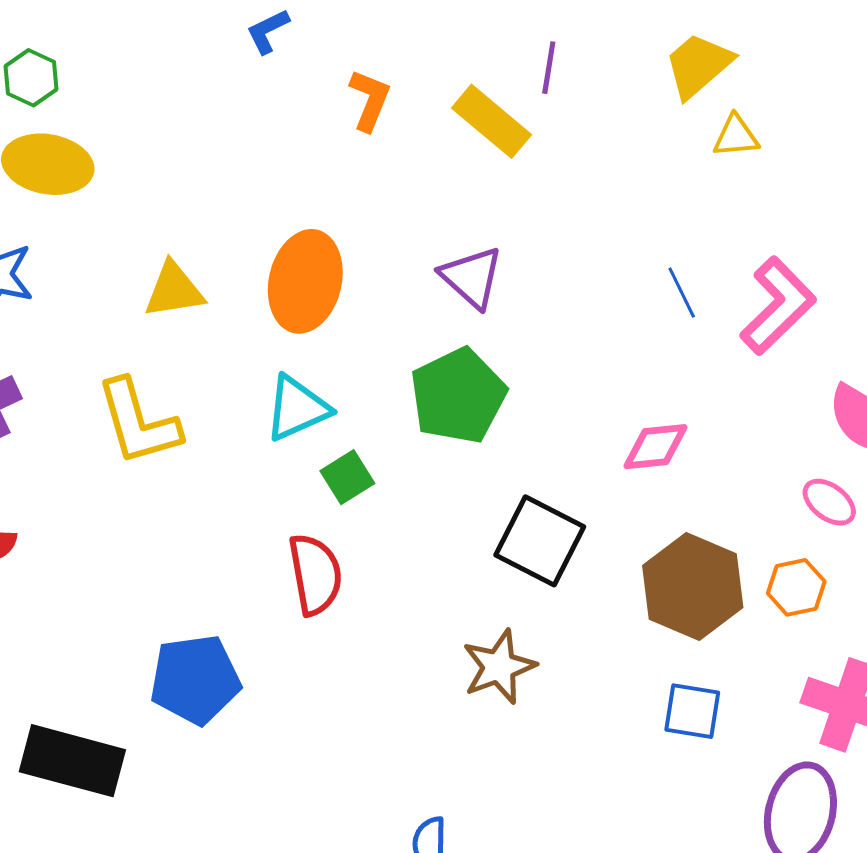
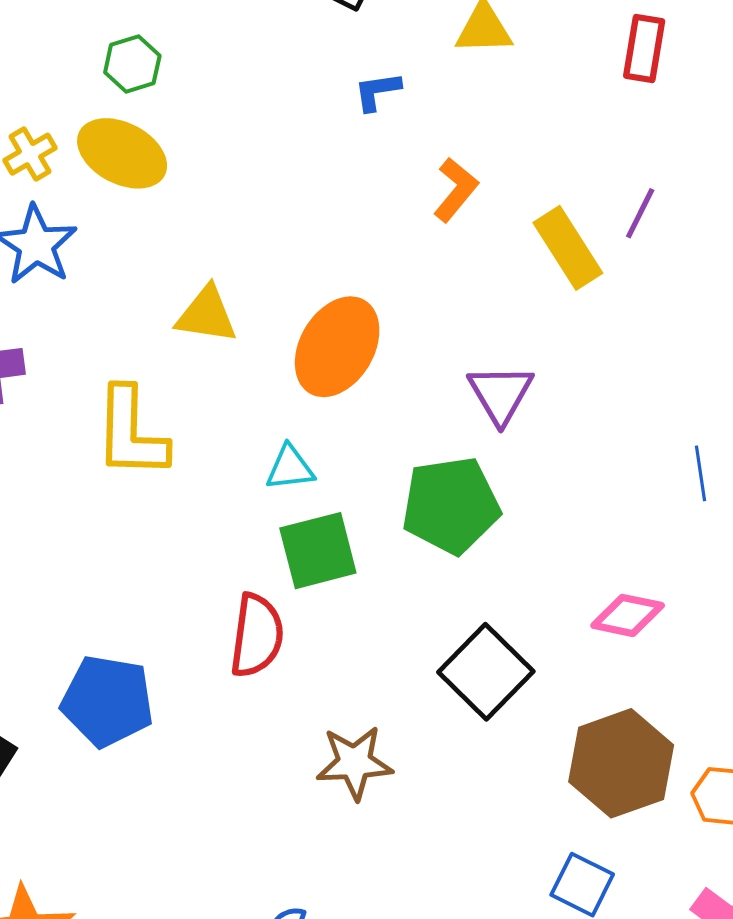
cyan triangle: (297, 408) -> (290, 468), size x0.7
green square: (347, 477) -> (318, 551), size x1.5
brown star: (499, 667) -> (354, 763), moved

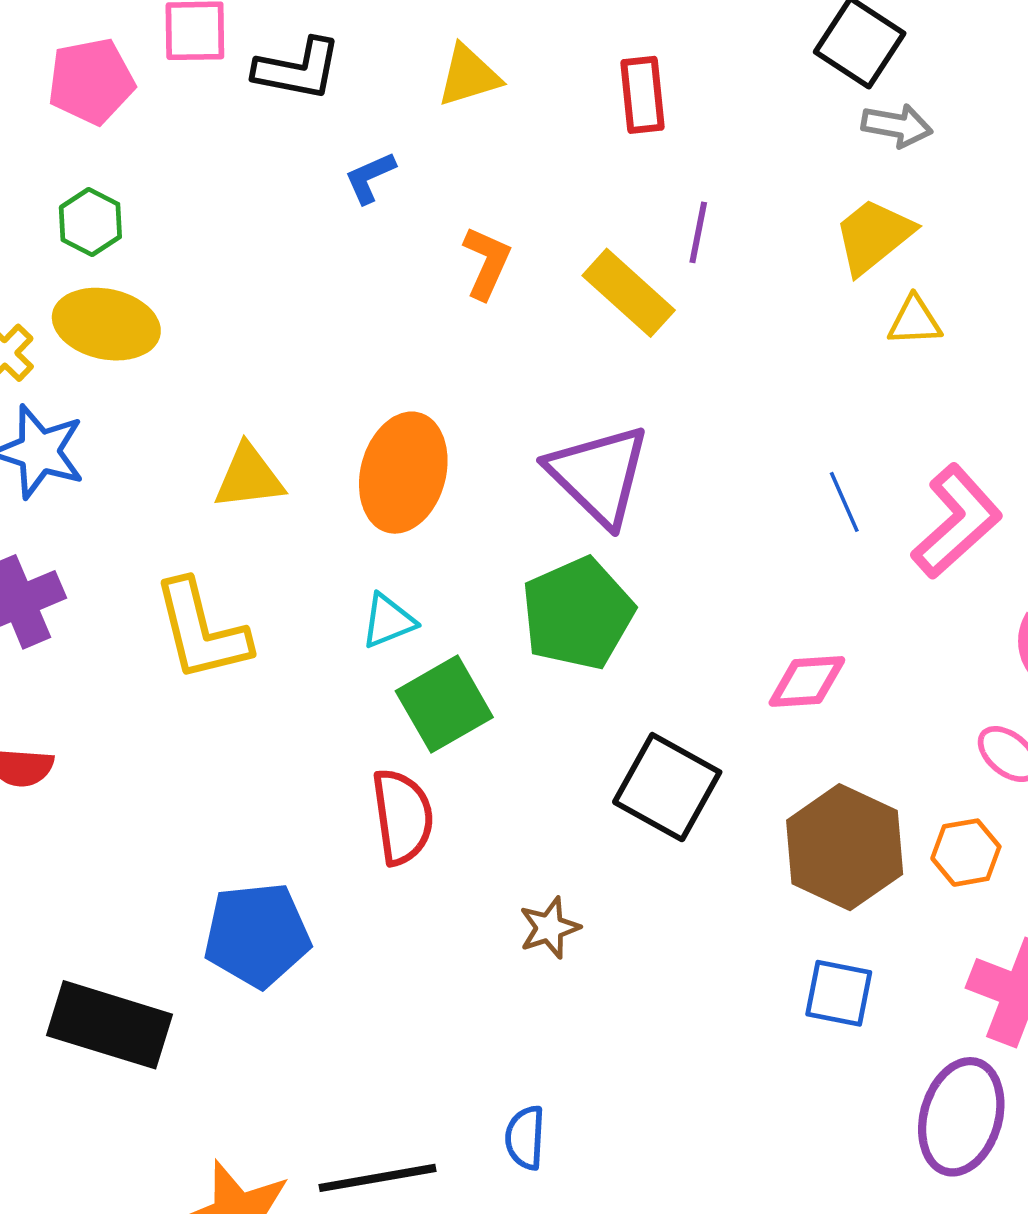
red rectangle: (644, 48) -> (642, 95), moved
purple triangle: (501, 394) -> (599, 475), size x1.4
brown star: (354, 763) -> (549, 928), size x0.7

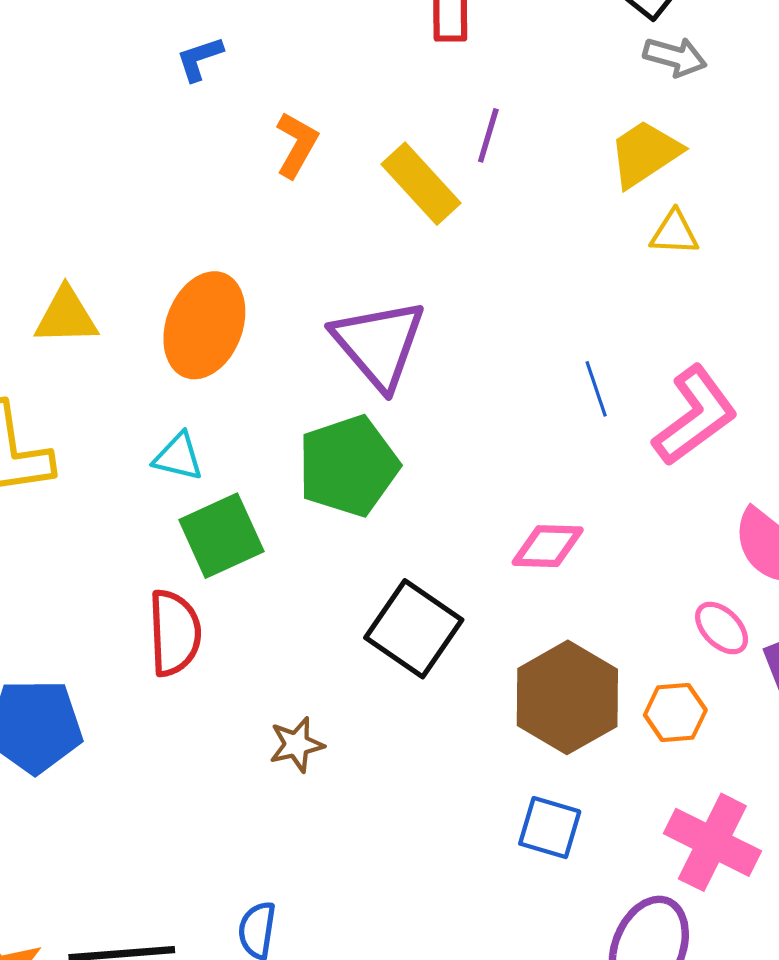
cyan triangle: (388, 621) -> (178, 457), turned 30

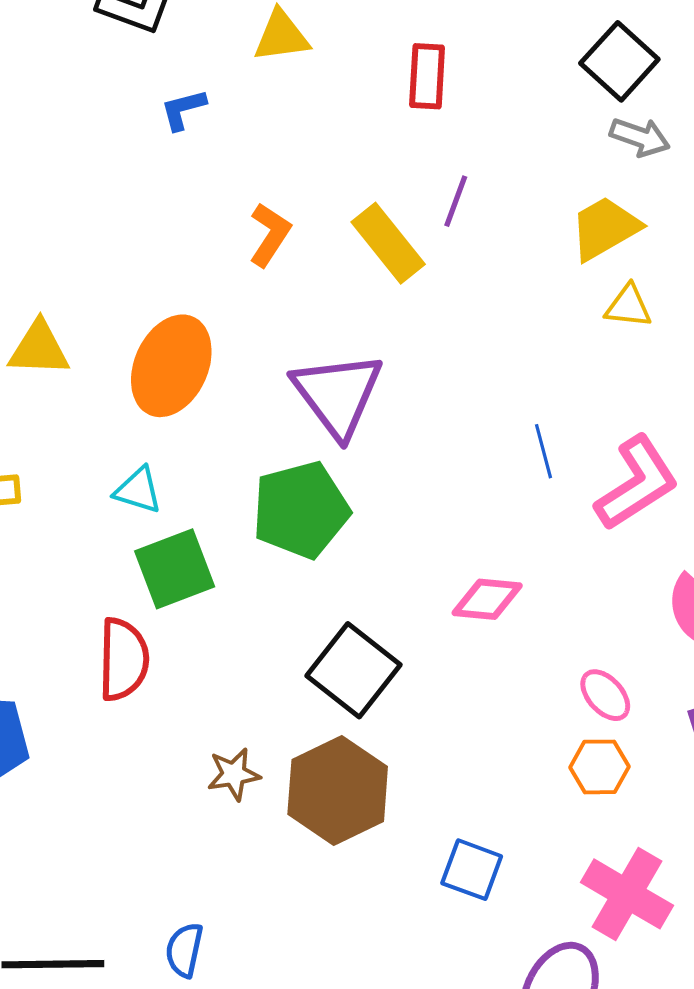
orange L-shape: (297, 145) -> (270, 235), moved
pink ellipse: (722, 628) -> (605, 695), moved
brown hexagon: (567, 697) -> (338, 790), moved

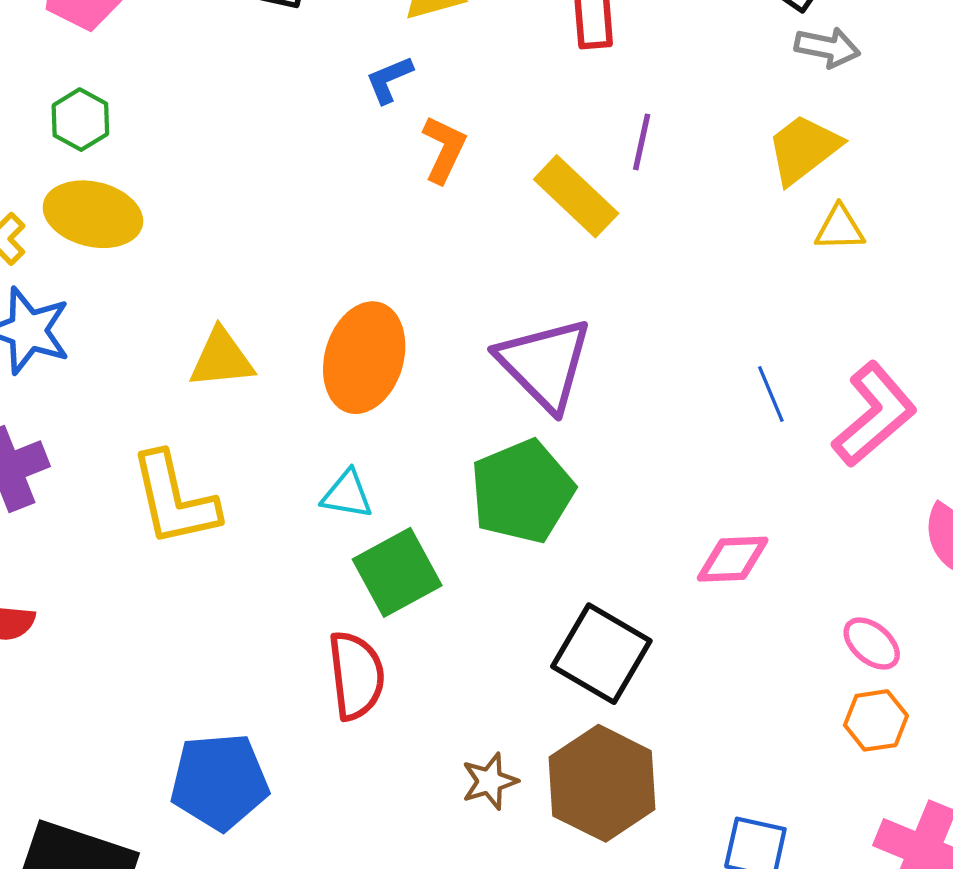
blue L-shape: (183, 109) -> (389, 79), moved
orange L-shape: (270, 235) -> (444, 149), moved

